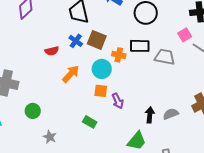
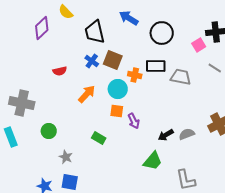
pink square: (185, 35) -> (199, 45), moved
red semicircle: (52, 51) -> (60, 71), moved
black arrow: (150, 115) -> (166, 135), turned -126
green rectangle: (90, 122) -> (99, 138), moved

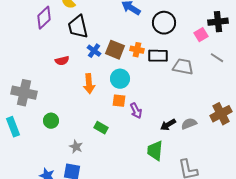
black trapezoid: (95, 32) -> (78, 27), moved
orange cross: (135, 75) -> (137, 50), moved
orange arrow: (87, 94) -> (89, 84), turned 132
gray star: (66, 157) -> (76, 147), moved
green trapezoid: (153, 161) -> (155, 151), turned 145

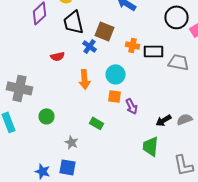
black circle: (164, 23) -> (176, 17), moved
brown square: (115, 50) -> (104, 31), moved

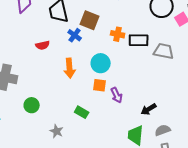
gray semicircle: (184, 119) -> (163, 130), moved

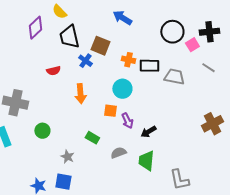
cyan circle: (101, 63) -> (122, 89), moved
black arrow: (149, 109) -> (148, 132), moved
gray semicircle: (163, 130) -> (118, 153), moved

